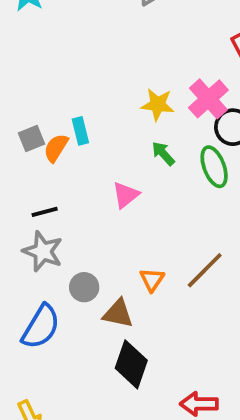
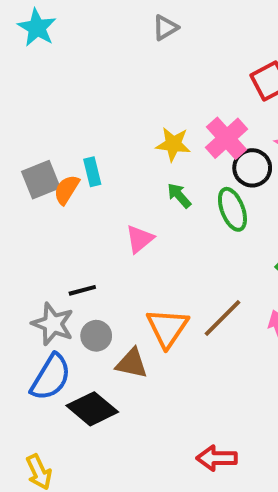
gray square: (31, 138) -> (41, 180), size x1.4
black line: (45, 212) -> (82, 290), moved
gray star: (43, 251) -> (53, 324), moved
orange triangle: (152, 280) -> (167, 328), size x1.6
black diamond: (131, 364) -> (92, 409), moved, turned -69

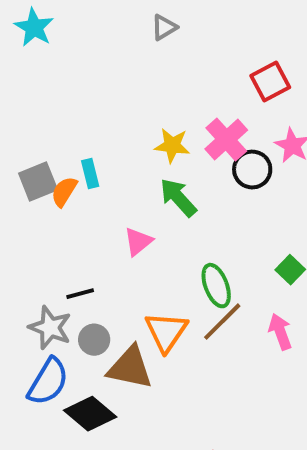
green arrow: (179, 196) -> (178, 198), size x1.5
green ellipse: (232, 209) -> (216, 286), moved
brown triangle: (132, 363) -> (130, 368), size x1.4

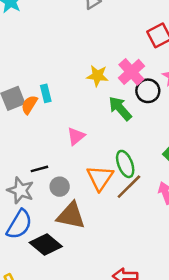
green arrow: (178, 198) -> (120, 108), moved
orange triangle: (166, 332) -> (100, 178), moved
gray circle: (94, 340) -> (60, 187), moved

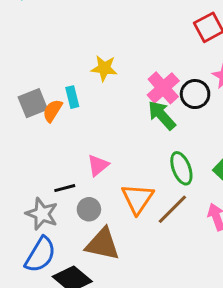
pink cross: (131, 72) -> (163, 88), moved
yellow star: (97, 76) -> (104, 68), moved
pink triangle: (76, 136) -> (98, 165), moved
green ellipse: (125, 164) -> (181, 168), moved

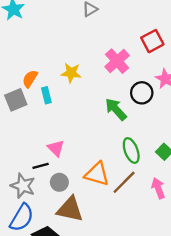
pink cross: (163, 88) -> (117, 61), moved
orange semicircle: (53, 111) -> (30, 79), moved
pink triangle: (98, 165) -> (56, 148), moved, turned -36
orange triangle: (137, 199) -> (97, 174), turned -48

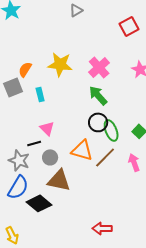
red square: (152, 41) -> (129, 26), moved
pink cross: (117, 61) -> (99, 67), moved
yellow star: (71, 73) -> (60, 64), size x1.4
black circle: (142, 93) -> (98, 122), moved
cyan rectangle: (46, 95) -> (40, 94), moved

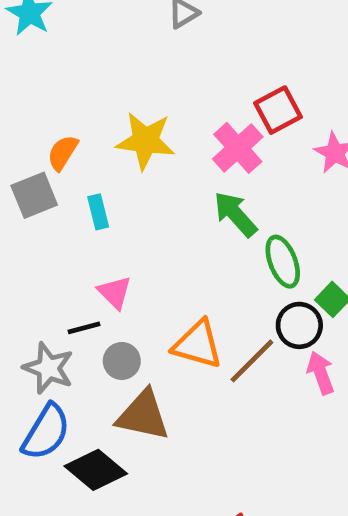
red square: (129, 26) -> (278, 110), moved
black circle: (98, 122) -> (299, 325), moved
green ellipse: (111, 130) -> (283, 262), moved

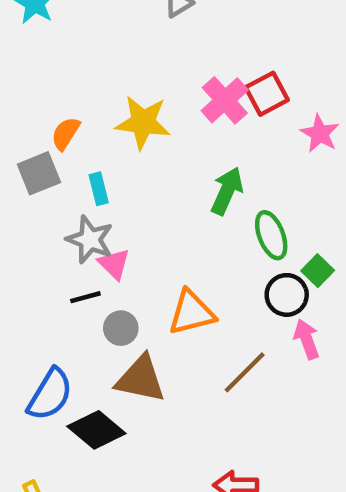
pink cross: (238, 148) -> (225, 100), moved
green arrow: (235, 214) -> (227, 191), turned 66
orange triangle: (198, 344) -> (192, 313), turned -30
brown line: (252, 361) -> (245, 372), moved
gray star: (48, 368) -> (90, 240), moved

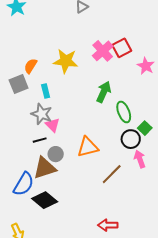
brown triangle: (141, 379) -> (45, 168), moved, turned -30

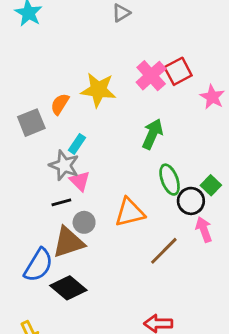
orange semicircle: (31, 66) -> (60, 104), moved
cyan rectangle: (46, 91) -> (77, 144), moved, turned 48
green ellipse: (124, 112) -> (170, 180), moved

